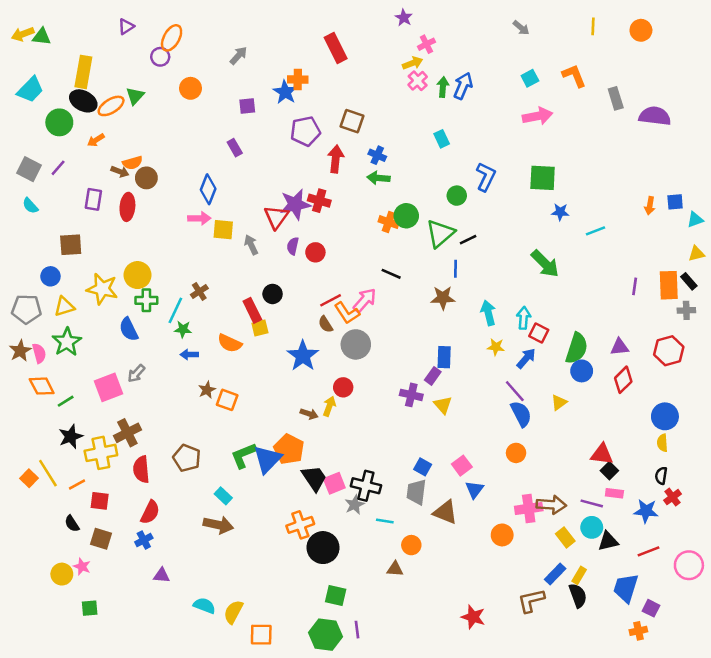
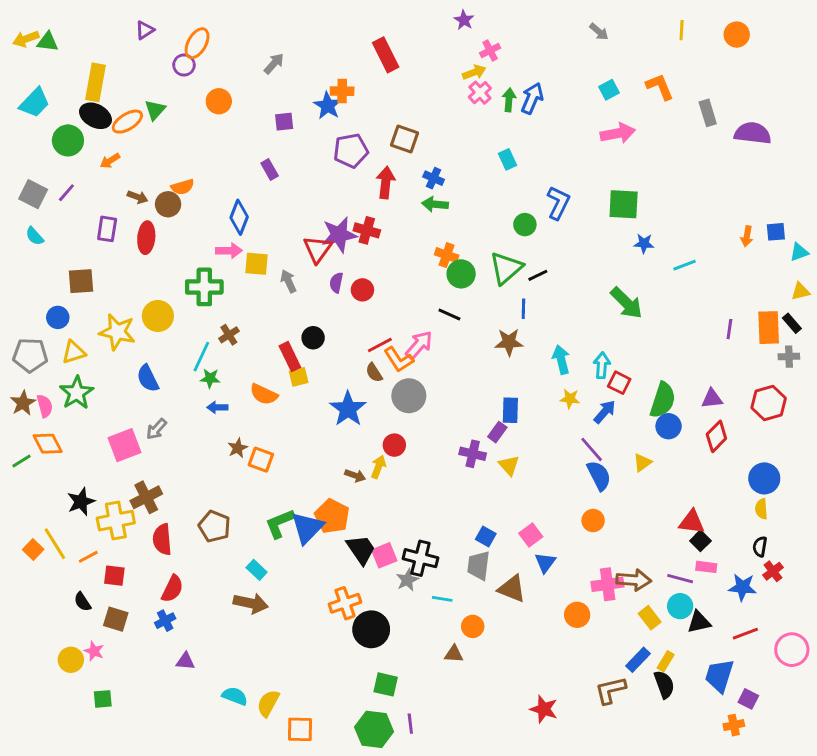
orange semicircle: (132, 163) -> (183, 187), moved
green circle: (406, 216) -> (461, 274), moved
green cross: (146, 300) -> (204, 287), moved, size x1.4
green line: (66, 401) -> (22, 461), moved

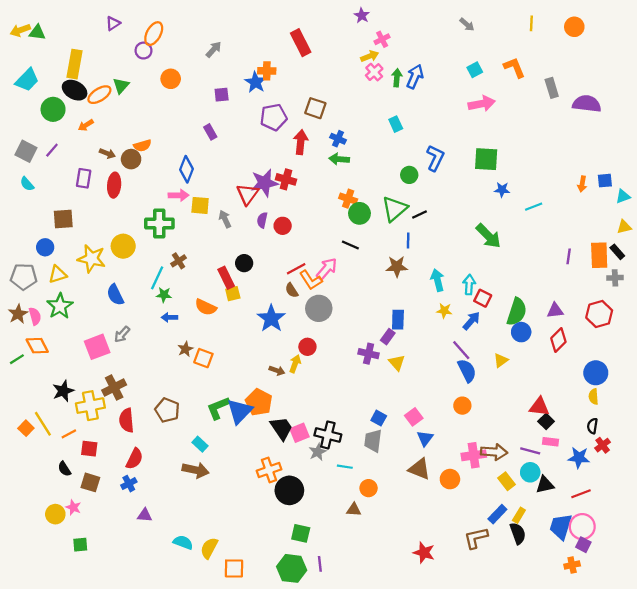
brown triangle: (512, 589) -> (419, 469), moved
pink circle: (792, 650) -> (582, 527), moved

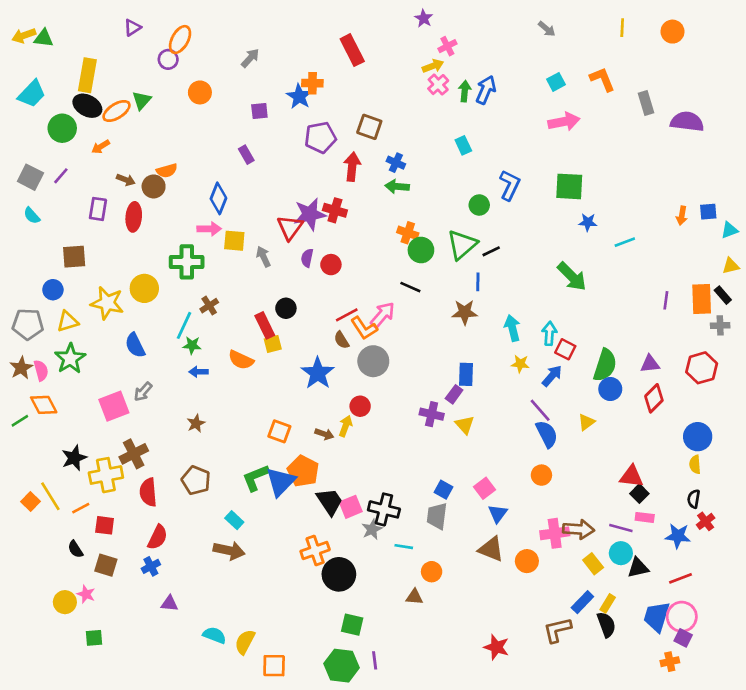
brown star: (185, 349) -> (196, 423), moved
orange square: (203, 358) -> (279, 431), moved

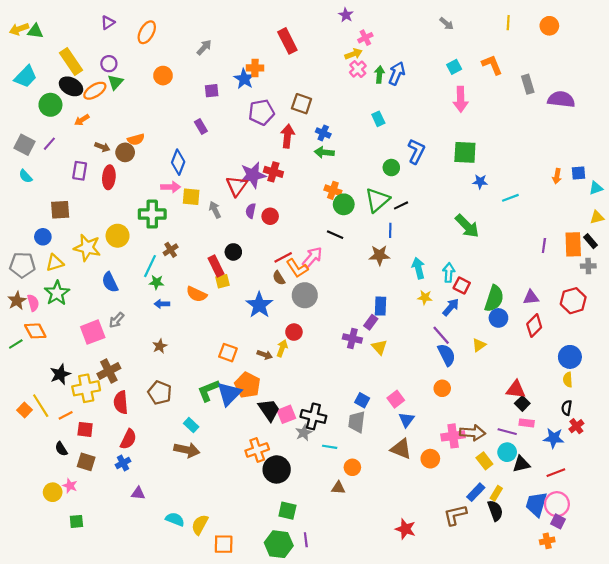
purple circle: (168, 59) -> (109, 64), moved
yellow rectangle: (87, 75) -> (71, 61), turned -44
pink arrow: (564, 122) -> (461, 99), turned 100

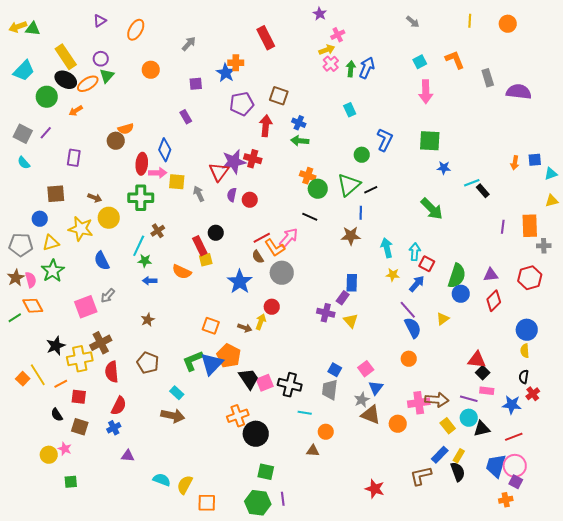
brown arrow: (102, 147) -> (95, 198), moved
red ellipse: (109, 177) -> (142, 164), moved
black rectangle: (590, 241) -> (483, 191), moved
gray star: (304, 433) -> (362, 400), moved

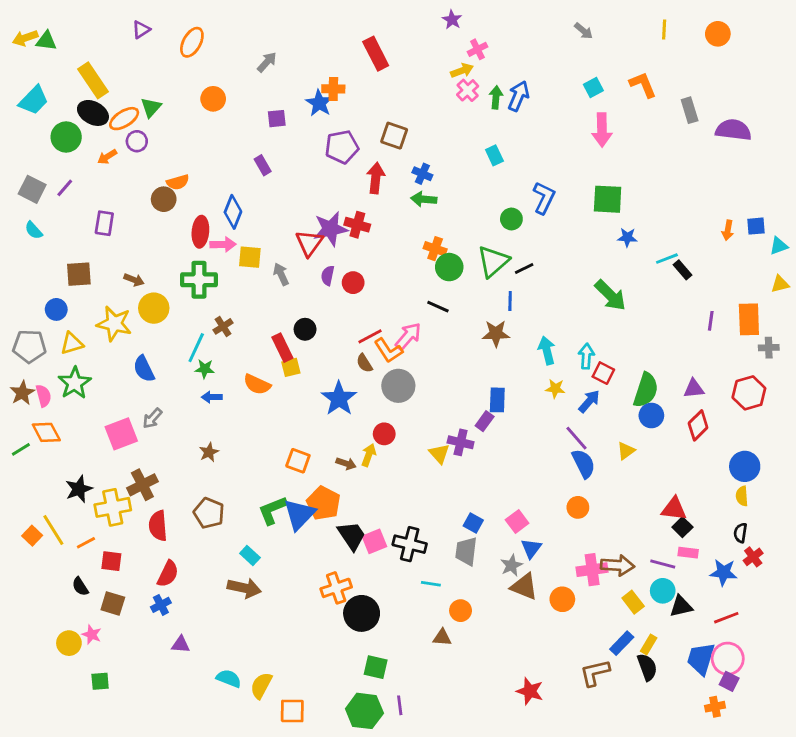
purple circle: (101, 59) -> (137, 141), moved
yellow triangle: (351, 321) -> (439, 454), moved

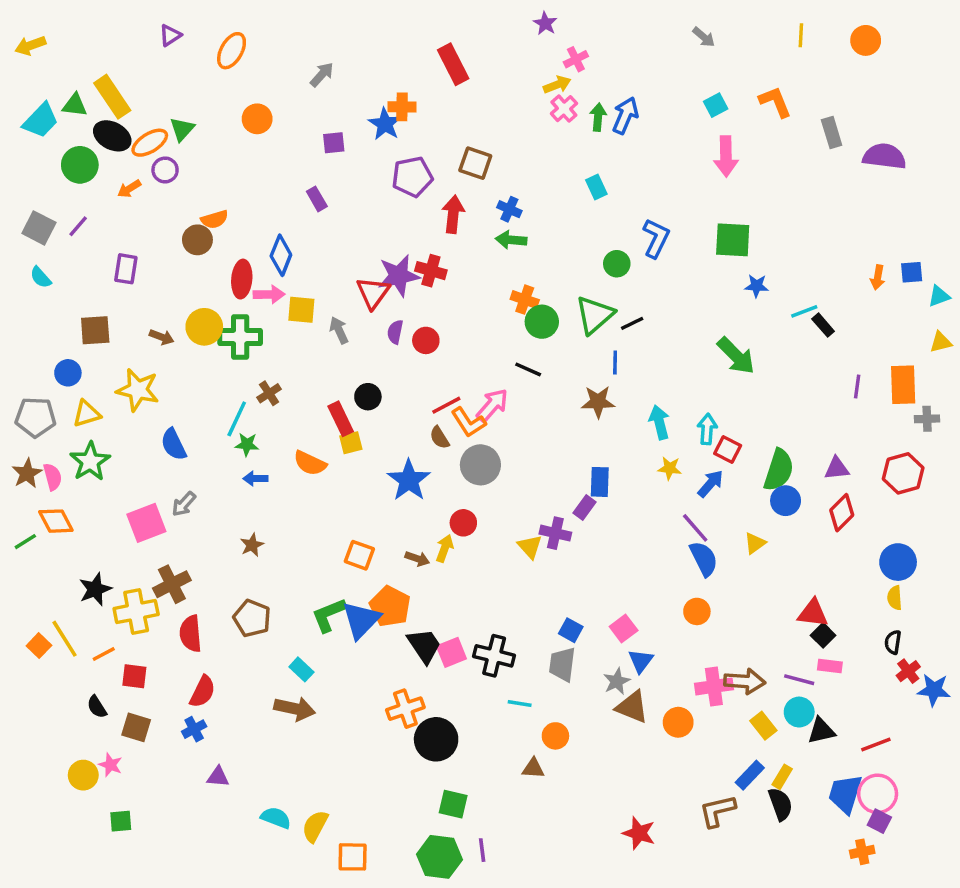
green triangle: (46, 41) -> (75, 105), moved
yellow circle: (154, 308) -> (204, 327), moved
blue star: (723, 572) -> (934, 690), moved

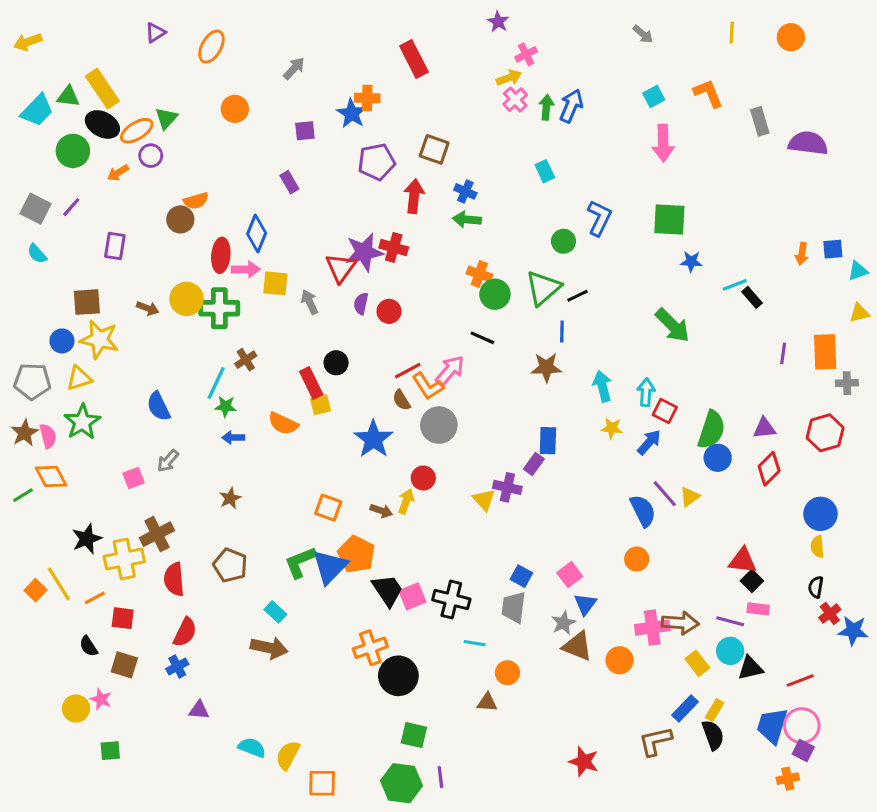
yellow star: (138, 390) -> (99, 339), moved
pink square: (146, 523) -> (134, 478), size x0.6
purple line: (695, 528) -> (665, 494), moved

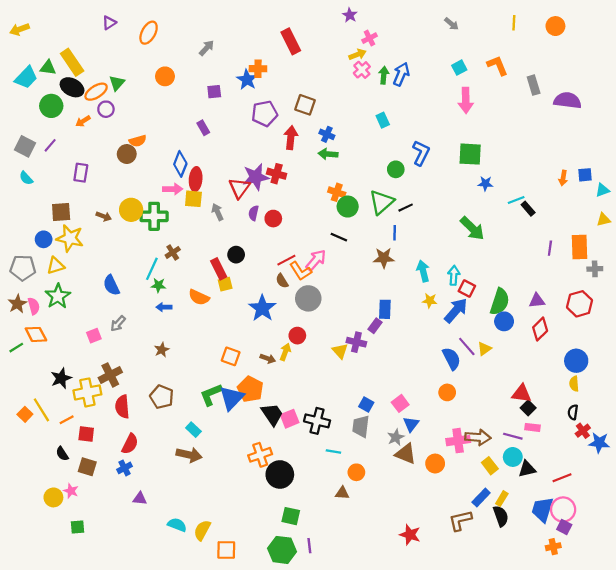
red ellipse: (221, 255) -> (196, 179), moved
blue arrow: (649, 442) -> (456, 310), size x1.4

